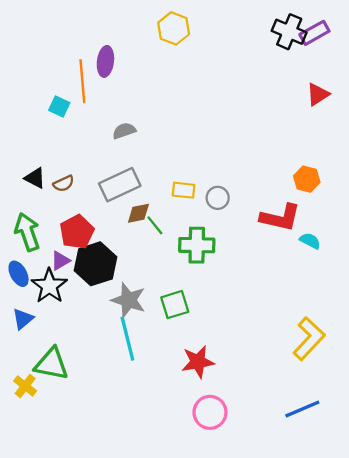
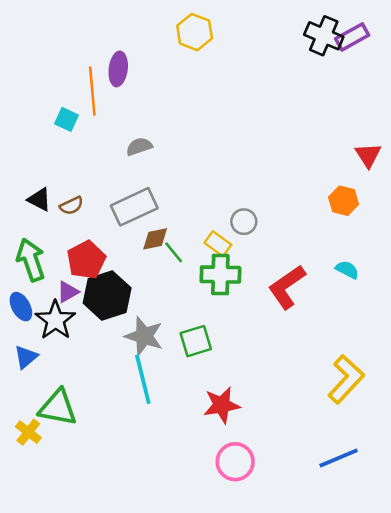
red triangle: (318, 94) -> (368, 155), moved, turned -30
yellow rectangle: (184, 190) -> (218, 244), moved, turned 30
red L-shape: (280, 218) -> (287, 287), moved, turned 132

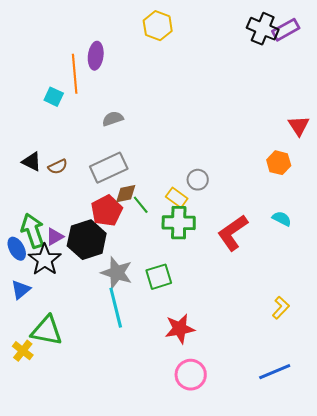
green arrow: (31, 260) -> (33, 231), moved
red pentagon: (86, 260) -> (107, 211), moved
yellow L-shape: (346, 379) -> (281, 308), size x0.6

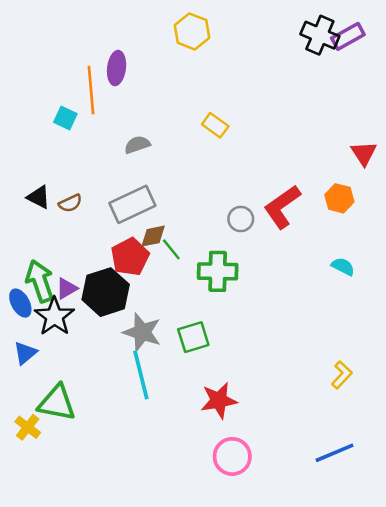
yellow rectangle: (177, 198) -> (215, 125), moved
red L-shape: (233, 233) -> (282, 207), moved

